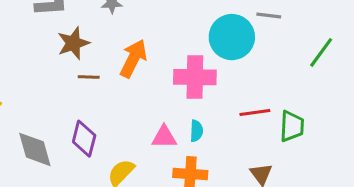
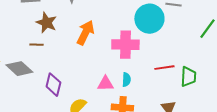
brown star: (73, 43) -> (46, 23), turned -30
brown line: (89, 77) -> (36, 45), moved
gray diamond: (35, 149) -> (19, 69), moved, turned -32

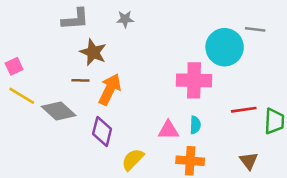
orange arrow: (85, 33) -> (110, 89), moved

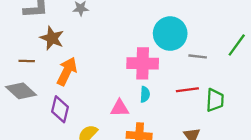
gray line: (255, 29) -> (198, 56), moved
brown line: (80, 80) -> (27, 61), moved
cyan semicircle: (195, 125) -> (145, 94), moved

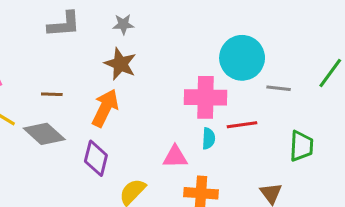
brown star: (52, 38) -> (120, 64), moved
red line: (187, 90) -> (242, 125), moved

